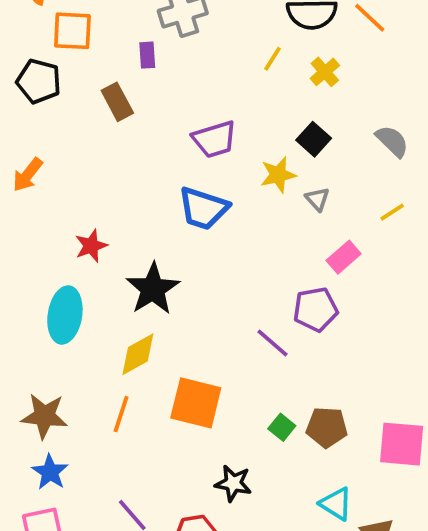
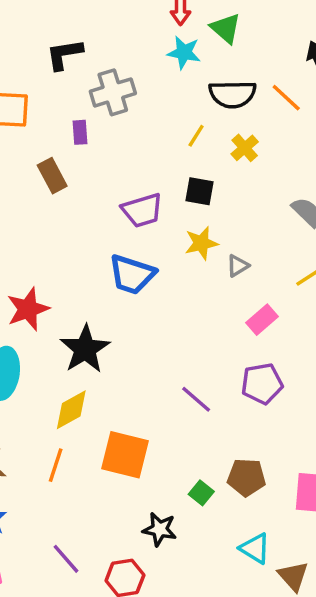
black square: (314, 139) -> (200, 191), moved, turned -32
gray triangle: (317, 199) -> (238, 266), turned 40
red star: (91, 246) -> (28, 309), size x1.4
purple pentagon: (316, 309) -> (262, 384), moved
green square: (282, 427) -> (201, 493), moved

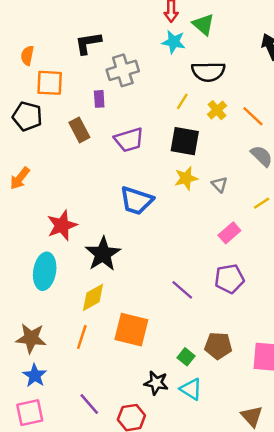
orange line: (286, 98) -> (253, 116), moved
black square: (200, 191) -> (185, 141), size x1.4
purple trapezoid: (142, 210) -> (129, 140), moved
gray triangle: (238, 266) -> (219, 184), moved, turned -42
cyan triangle: (255, 548) -> (191, 389), moved

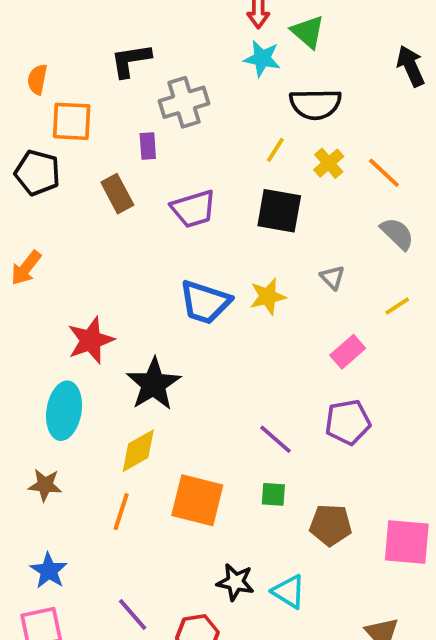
yellow star: (186, 178) -> (268, 296), moved
brown star: (31, 338) -> (45, 485), moved, size x0.7
green square: (186, 357) -> (273, 494), moved, turned -35

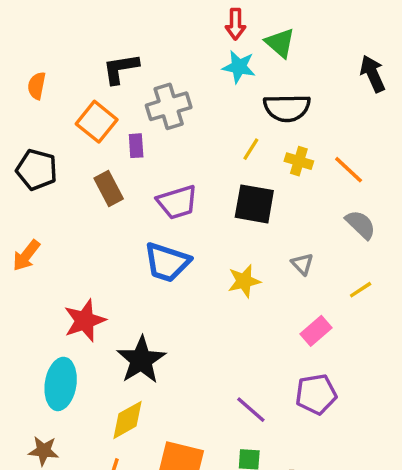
orange square: (72, 121) -> (97, 122), moved, turned 36
yellow cross: (329, 163) -> (299, 161), turned -32
blue trapezoid: (205, 302) -> (167, 262), moved

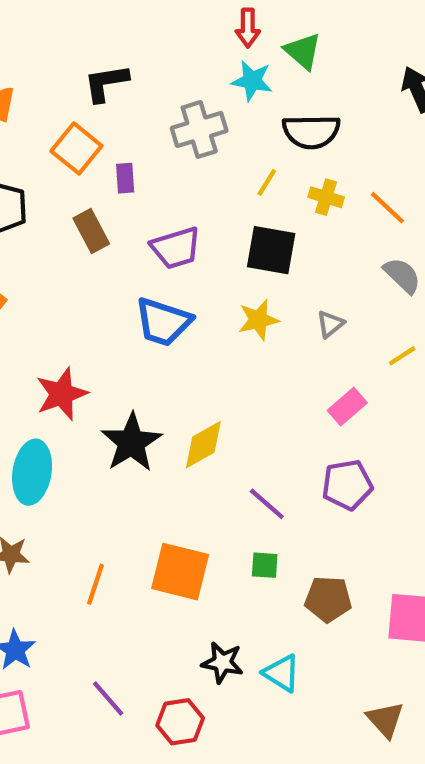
gray cross: (169, 106) -> (199, 129), moved
gray triangle: (302, 264) -> (330, 324), turned 35
yellow star: (244, 281) -> (258, 320), moved
yellow diamond: (127, 420) -> (203, 445), moved

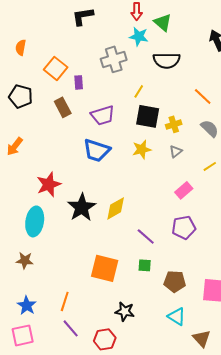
black L-shape: (106, 83) -> (83, 16), moved
yellow line: (267, 182) -> (139, 91), moved
yellow cross: (326, 197) -> (174, 124), moved, turned -35
orange line: (96, 584) -> (65, 301), moved
cyan triangle: (282, 673) -> (177, 316), moved

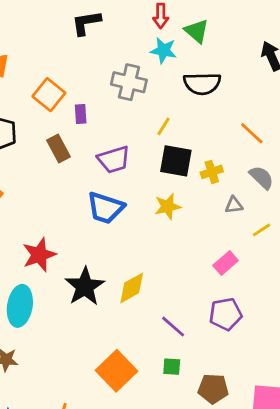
gray cross: (114, 59) -> (129, 82), turned 30
gray triangle: (176, 151) -> (234, 205), moved, turned 32
orange square: (105, 268) -> (117, 371), turned 32

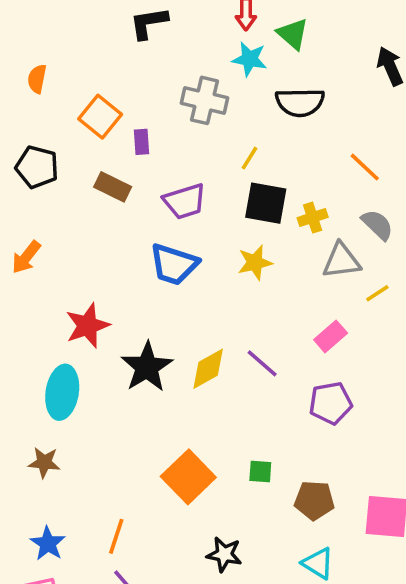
brown rectangle: (59, 148) -> (113, 187), turned -36
gray triangle: (234, 205) -> (341, 261), size x1.6
purple line: (173, 327) -> (262, 363), moved

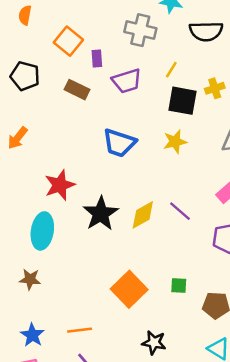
purple trapezoid: (185, 201) -> (127, 81), moved
yellow cross: (313, 218) -> (215, 88), moved
orange line: (116, 536) -> (80, 330), turned 65

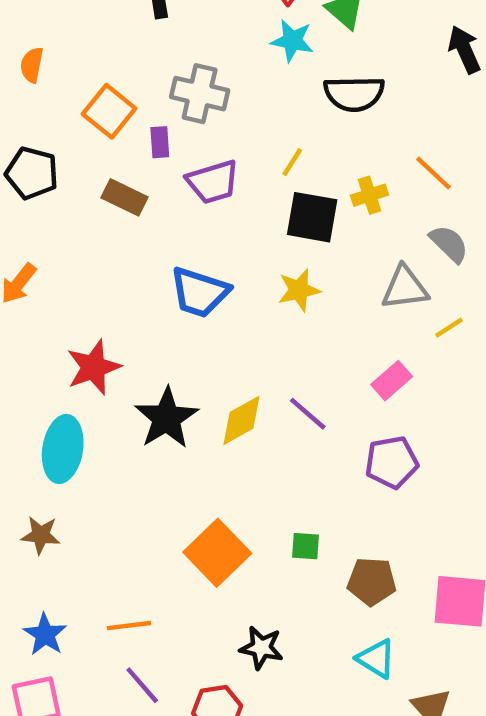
gray cross: (140, 30) -> (200, 94), moved

